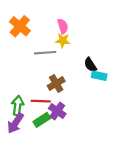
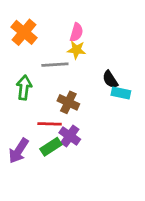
pink semicircle: (63, 26) -> (76, 32), turned 32
brown cross: (56, 83) -> (68, 102), turned -35
green arrow: (18, 106) -> (24, 88), moved

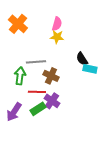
gray line: (55, 65) -> (36, 62), moved
green arrow: (24, 88) -> (20, 76), moved

